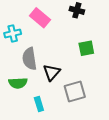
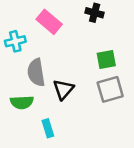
gray square: (75, 91) -> (110, 89), moved

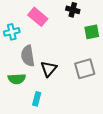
green square: (106, 59) -> (92, 32), moved
cyan rectangle: (48, 128) -> (37, 99), turned 32

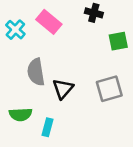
cyan cross: (12, 32) -> (15, 30), moved, turned -35
green semicircle: (17, 79) -> (21, 114), moved

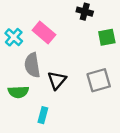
pink rectangle: (49, 22) -> (44, 33), moved
cyan cross: (15, 30) -> (14, 37), moved
green semicircle: (21, 114) -> (18, 92), moved

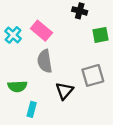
gray semicircle: (32, 65) -> (45, 61), moved
black triangle: (57, 80) -> (64, 91), moved
cyan rectangle: (43, 115) -> (32, 109), moved

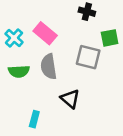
gray square: (93, 75) -> (88, 57), moved, turned 30
green semicircle: (17, 86) -> (19, 71), moved
black triangle: (64, 91) -> (70, 99), turned -30

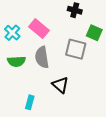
green square: (110, 38) -> (94, 33), turned 35

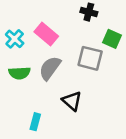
gray semicircle: (42, 57) -> (50, 68), turned 45

